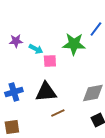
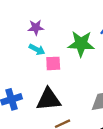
purple star: (16, 41) -> (36, 27), moved

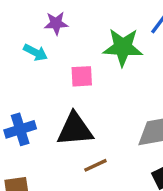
cyan arrow: (37, 50) -> (36, 52), moved

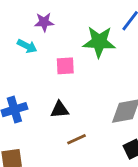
black triangle: (75, 129) -> (60, 110), size x0.6

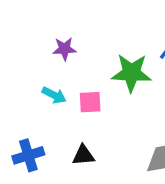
cyan arrow: (27, 46) -> (54, 95), moved

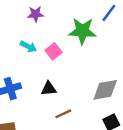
pink square: (90, 102) -> (54, 51), turned -35

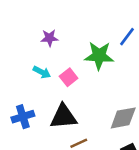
black triangle: (49, 89) -> (63, 117), size x1.6

